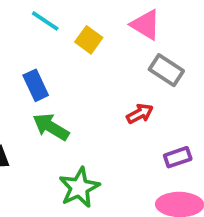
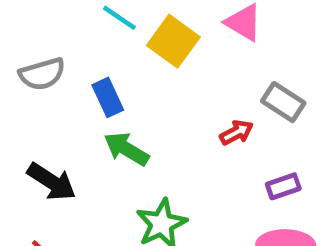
yellow square: (89, 40) -> (173, 41), size x1.5
gray rectangle: (166, 70) -> (283, 102), moved

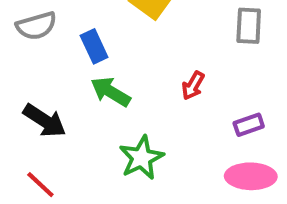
gray rectangle: (283, 102) -> (249, 26), moved, turned 60
red arrow: (236, 133) -> (193, 86), moved, turned 148

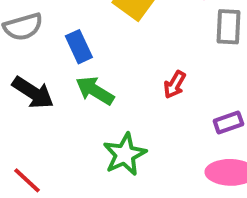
black arrow: (45, 121) -> (33, 93), moved

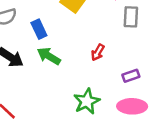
green star: (125, 154) -> (87, 101), moved

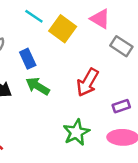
gray rectangle: (131, 17) -> (121, 46), turned -60
red arrow: (98, 52) -> (88, 82), size x1.6

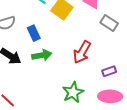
green arrow: (38, 86) -> (42, 55), turned 138

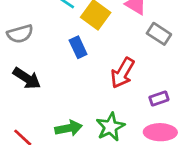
blue rectangle: (34, 33) -> (78, 47), moved
green arrow: (42, 55) -> (69, 128), moved

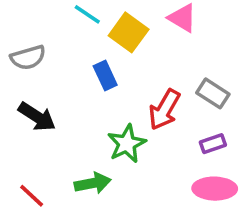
gray rectangle: (159, 34) -> (213, 93), moved
green star: (110, 127) -> (127, 144), moved

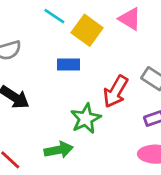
blue rectangle: (105, 75) -> (69, 64), turned -65

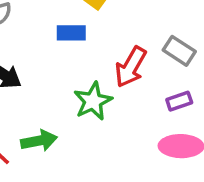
green arrow: (59, 150) -> (39, 141), moved

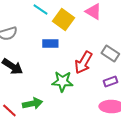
green star: (93, 101) -> (62, 82), turned 30

